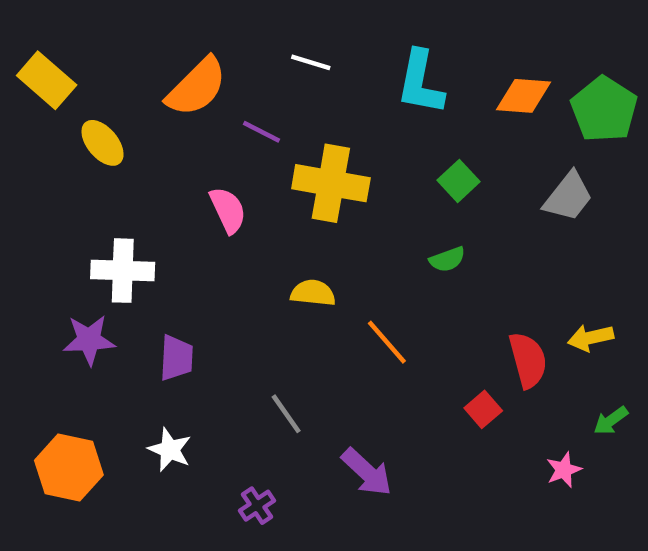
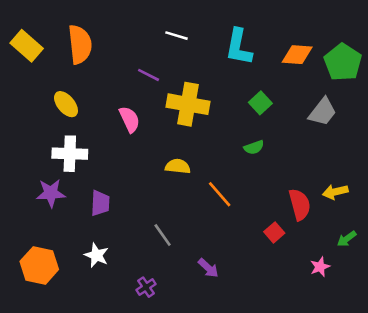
orange semicircle: (197, 87) -> (80, 44), moved, turned -51
yellow ellipse: (103, 143) -> (66, 104), moved
purple arrow: (367, 472) -> (208, 268), size x0.7

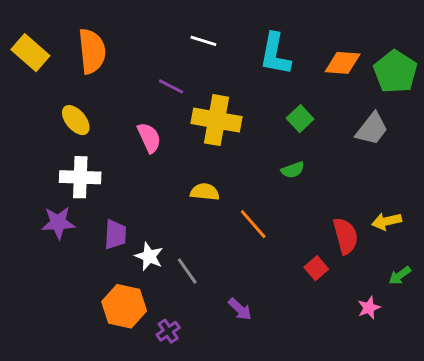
white star: (96, 255) -> (149, 256), moved
orange hexagon: (39, 265) -> (124, 306), moved

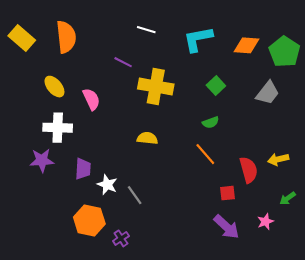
cyan L-shape: (275, 54) -> (198, 39), turned 68
pink semicircle: (149, 138) -> (91, 99), moved
orange line: (253, 224) -> (205, 154), moved
red square: (316, 268) -> (227, 193), turned 35
purple arrow: (240, 309) -> (226, 227), moved, size x1.5

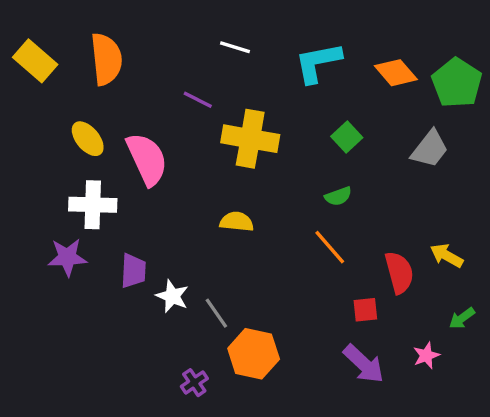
orange diamond: (246, 45) -> (396, 73), turned 45
pink semicircle: (91, 99) -> (147, 159), size x1.5
yellow arrow: (278, 159) -> (447, 256), turned 42
orange hexagon: (89, 220) -> (254, 354), moved

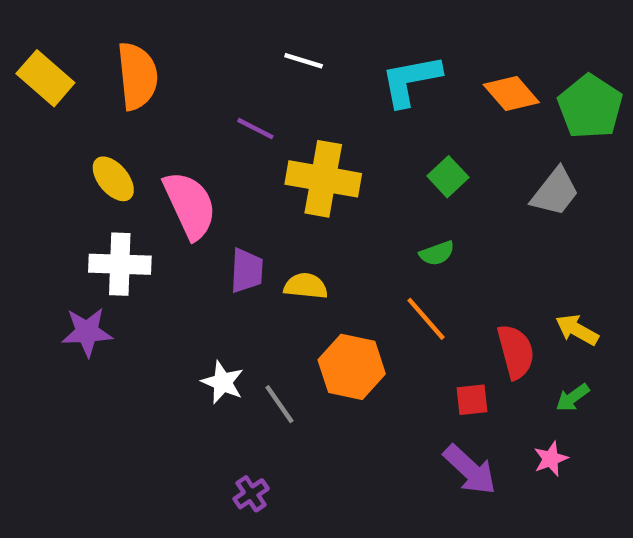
purple trapezoid: (133, 271) -> (247, 271), moved
green arrow: (462, 318) -> (573, 398), moved
orange hexagon: (254, 354) -> (352, 367), moved

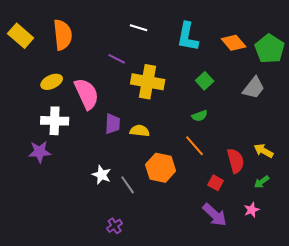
cyan L-shape: (411, 80) -> (188, 37), turned -68
yellow ellipse: (113, 179) -> (52, 82), turned -75
red square: (472, 400) -> (216, 183), turned 35

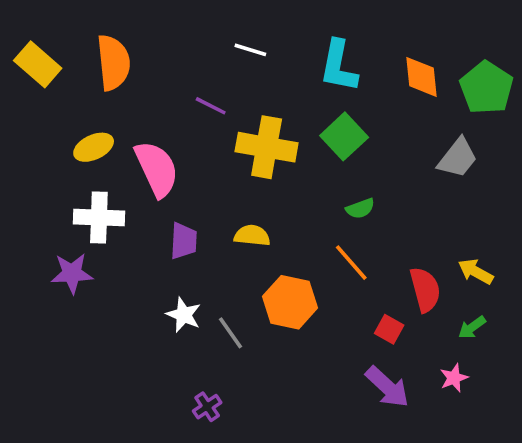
orange diamond: (234, 43) -> (422, 77), turned 35
green square: (205, 81) -> (344, 136), moved, size x1.4
purple trapezoid: (113, 124) -> (184, 241), moved

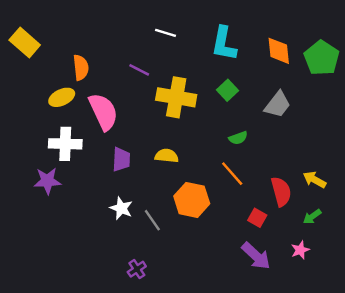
orange semicircle: (113, 63) -> (81, 68), moved, size x0.7
green square: (344, 136) -> (227, 90), size x0.7
gray trapezoid: (458, 158) -> (278, 105), moved

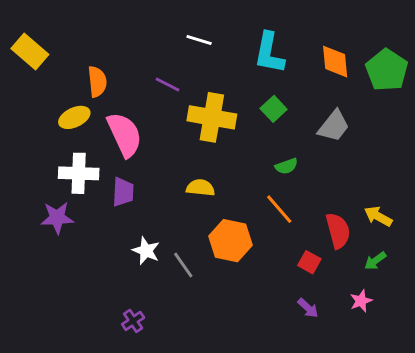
purple trapezoid: (121, 159) -> (123, 192), moved
purple arrow: (256, 256) -> (308, 308), size x0.6
purple cross: (137, 269) -> (133, 321), moved

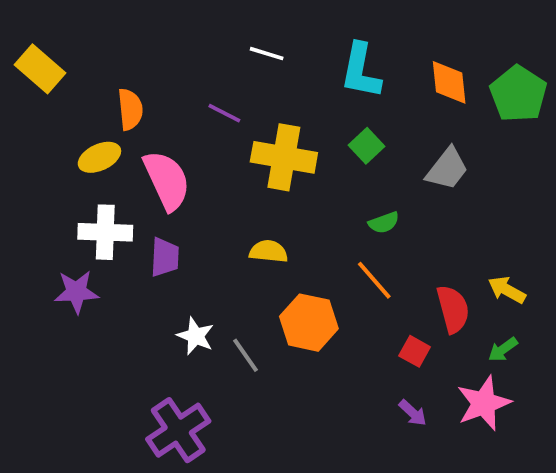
pink star: (361, 301) -> (484, 403), size x1.8
purple cross: (133, 321) -> (178, 430), size x2.0

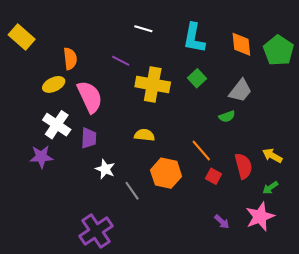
green semicircle: (384, 223) -> (227, 116), moved
white cross: (105, 232) -> (57, 125), turned 32
white star: (196, 336) -> (105, 169), moved
red square: (415, 351) -> (214, 176), moved

